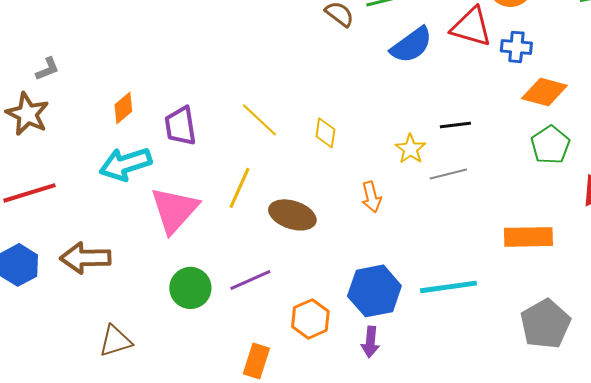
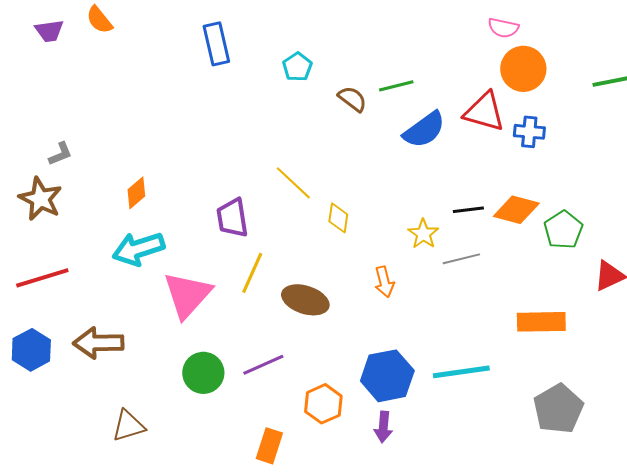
orange diamond: (544, 92) -> (516, 210), moved
yellow line: (259, 120) -> (293, 183), moved
purple trapezoid: (180, 126) -> (232, 218), moved

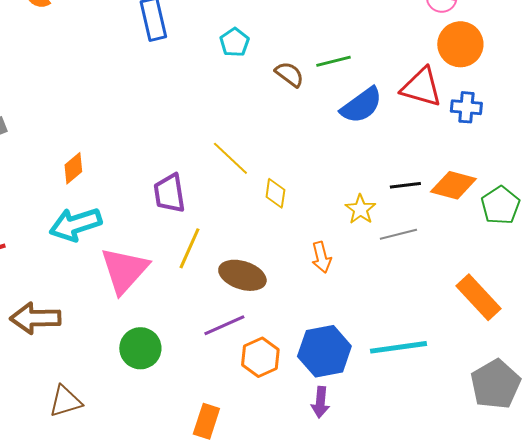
orange rectangle: (541, 322) -> (478, 297), turned 48
purple line: (263, 365) -> (224, 325), moved
orange hexagon: (323, 404) -> (260, 357), moved

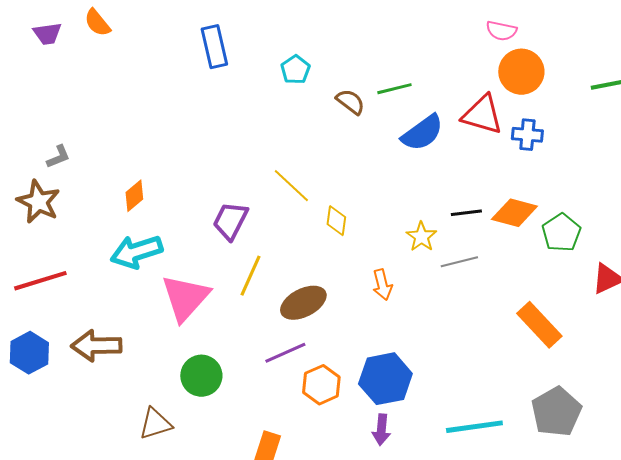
purple trapezoid: (169, 193) -> (230, 221), turned 36
brown ellipse: (242, 275) -> (303, 303), turned -45
cyan line: (398, 347) -> (474, 427), moved
brown triangle: (65, 401) -> (155, 424), moved

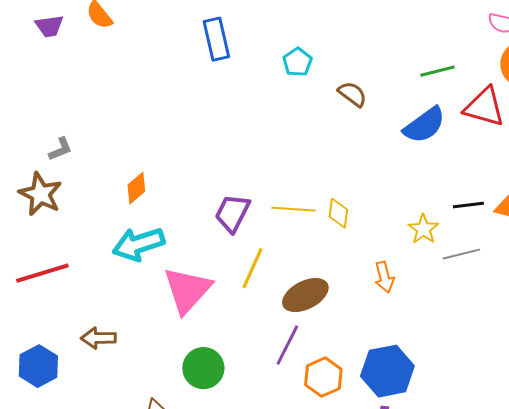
green line: (394, 89) -> (437, 71), moved
yellow line: (291, 186) -> (293, 209), moved, turned -39
brown arrow: (96, 346) -> (98, 338), size x0.7
blue hexagon: (29, 353) -> (38, 366), moved
purple line: (285, 353) -> (287, 345), turned -39

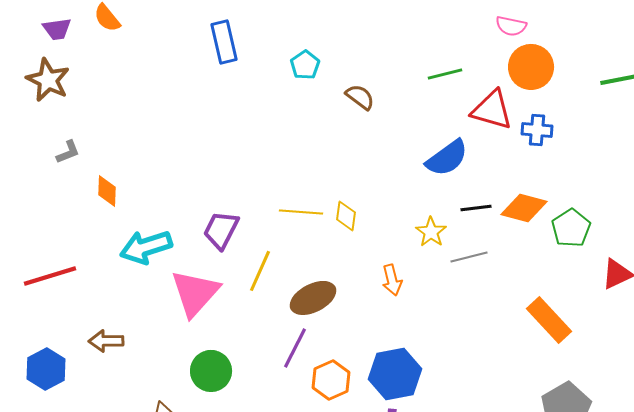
blue semicircle: (424, 125) -> (447, 158), moved
orange diamond: (136, 188) -> (107, 191), moved, turned -48
brown star: (40, 194) -> (48, 80), moved
purple trapezoid: (232, 213) -> (221, 230), moved

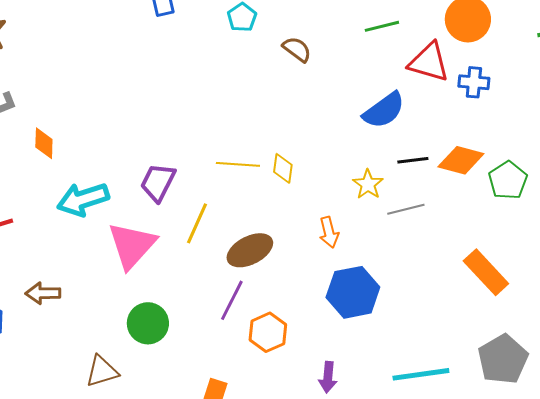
blue hexagon: (395, 374) -> (353, 292), moved

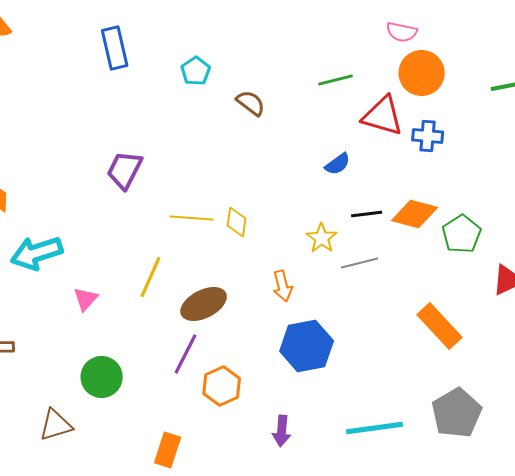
blue semicircle: (384, 110) -> (338, 164), size x0.6
purple trapezoid: (158, 182) -> (125, 170), moved
pink triangle: (132, 245) -> (86, 299), size x0.5

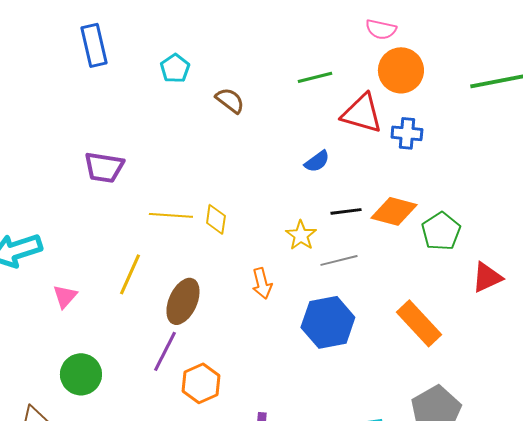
purple trapezoid: (125, 170) -> (104, 167), turned -108
brown ellipse: (204, 304) -> (183, 301), turned -39
blue hexagon: (307, 346) -> (328, 322), moved

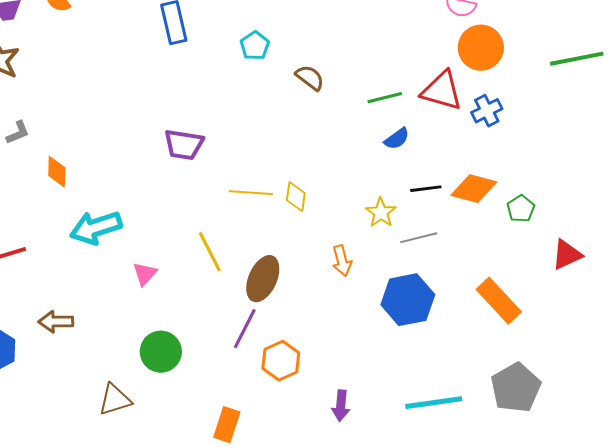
green line: (315, 77) -> (385, 98), moved
blue cross: (407, 133) -> (487, 111), turned -32
green pentagon: (441, 231) -> (521, 209), size x0.7
yellow line: (130, 274) -> (210, 252), turned -51

